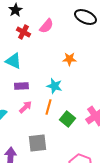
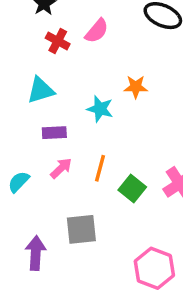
cyan triangle: (13, 61) -> (41, 90), turned -42
cyan star: (54, 86) -> (100, 109), moved

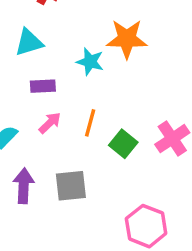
orange star: (136, 87) -> (127, 39), size x1.6
purple arrow: (36, 253) -> (24, 186), moved

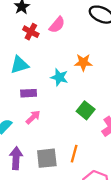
orange star: (127, 39) -> (83, 62), size x0.7
orange line: (90, 123) -> (74, 154), moved
green square: (123, 144) -> (86, 110), moved

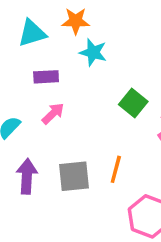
orange star: (83, 62) -> (76, 21), moved

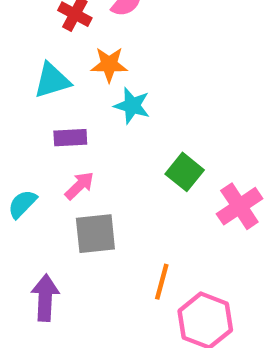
orange line: (116, 169) -> (162, 282), moved
purple arrow: (27, 176) -> (45, 298), moved
gray square: (74, 176) -> (95, 234), moved

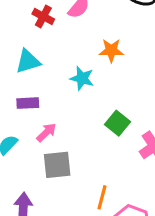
orange star: (109, 64) -> (111, 50), moved
purple rectangle: (70, 138) -> (28, 103), moved

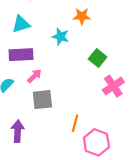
purple rectangle: (28, 103) -> (21, 55), size x1.5
green square: (117, 123) -> (98, 58), moved

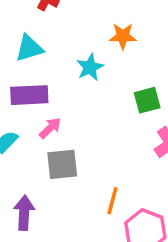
cyan star: (60, 37) -> (90, 67), turned 30
green square: (98, 58) -> (147, 100), turned 36

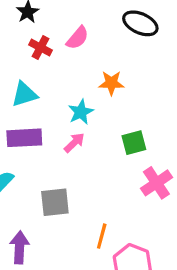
pink arrow: (50, 128) -> (74, 143), moved

